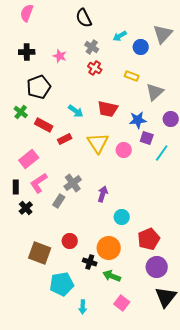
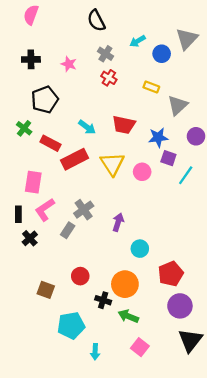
red rectangle: (65, 139) -> (75, 159), size x1.6
pink rectangle: (29, 159) -> (33, 182), turned -42
brown square: (40, 253) -> (46, 290), size x0.7

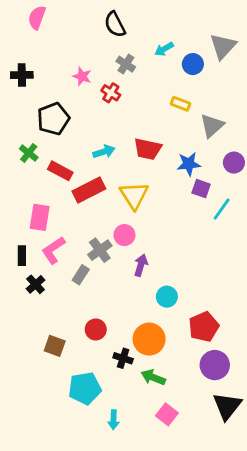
black cross: (31, 59) -> (22, 75), moved
red cross: (109, 78) -> (111, 93), moved
cyan arrow: (87, 127) -> (104, 152), turned -54
pink circle: (142, 172) -> (124, 235), moved

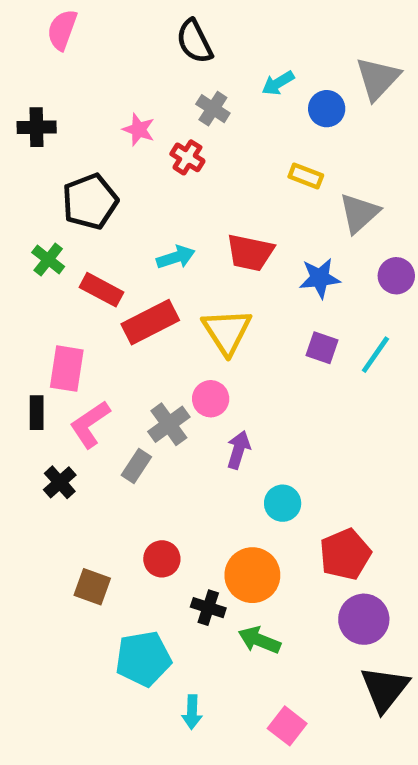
purple square: (201, 189) -> (322, 348), moved
black rectangle: (22, 256) -> (37, 413), moved
pink square: (167, 414) -> (287, 726), moved

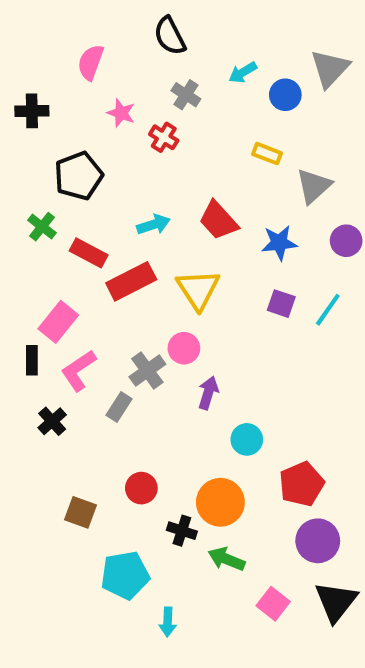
pink semicircle: (62, 30) -> (91, 62), moved
red trapezoid: (250, 253) -> (218, 220), turned 36
pink rectangle: (67, 369) -> (58, 322), turned 30
pink square: (287, 726) -> (273, 604), moved

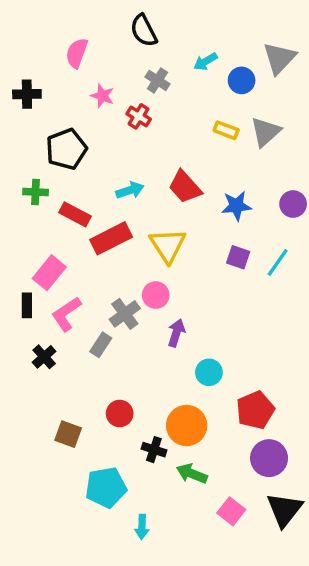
gray triangle: (314, 186) -> (266, 132), moved
green cross: (42, 227) -> (36, 192), turned -35

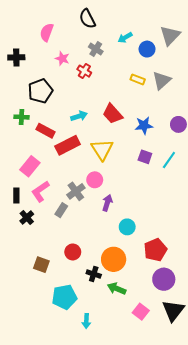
black rectangle: (27, 305) -> (16, 196), moved

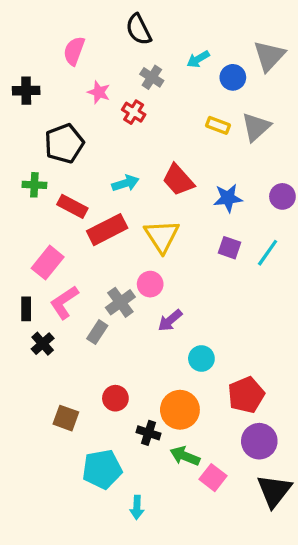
purple arrow: (107, 203) -> (170, 320), turned -147
pink square: (141, 312) -> (213, 478), moved

